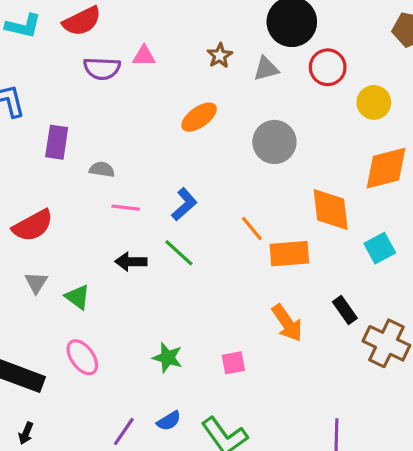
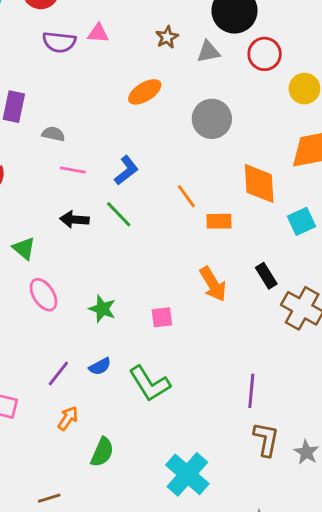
orange rectangle: (289, 254) -> (219, 221), size x0.7
pink ellipse: (82, 357) -> (43, 295), moved

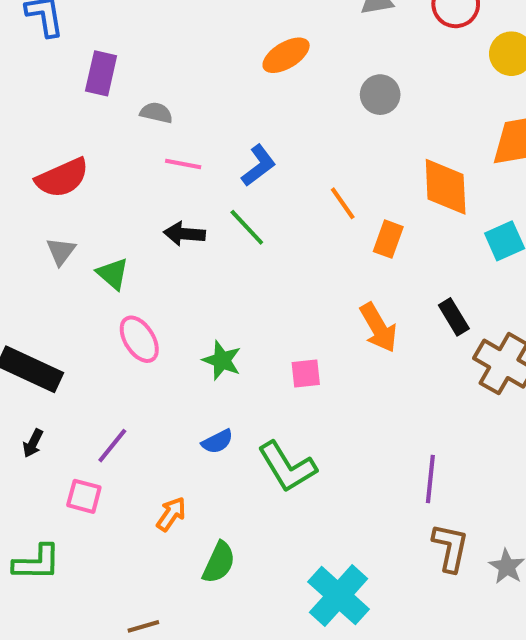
gray circle: (212, 119) -> (380, 95), size x0.7
orange rectangle: (219, 221) -> (388, 239), turned -70
purple line: (58, 374) -> (112, 446), moved

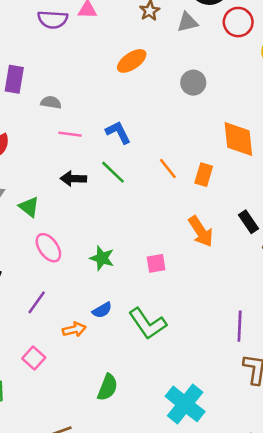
blue L-shape: (259, 166) -> (118, 132), turned -76
orange line: (343, 203) -> (168, 168), moved
purple line: (112, 446) -> (37, 302), moved
pink square: (84, 496) -> (34, 358), moved, turned 30
orange arrow: (171, 514) -> (74, 329), moved, turned 45

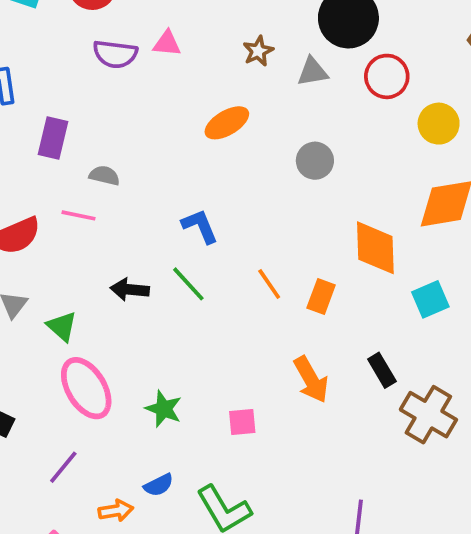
pink line: (70, 134) -> (79, 215), moved
pink ellipse: (48, 248) -> (86, 388), size x1.4

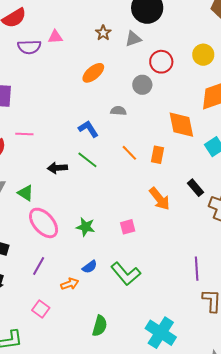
red circle: (387, 76) -> (161, 62), moved
gray semicircle: (104, 176) -> (118, 111), moved

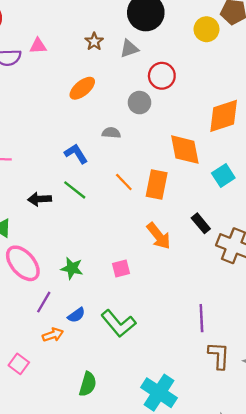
yellow circle: (203, 55) -> (207, 29), moved
orange rectangle: (157, 155) -> (157, 185), size x1.4
purple line: (39, 266) -> (44, 302), moved

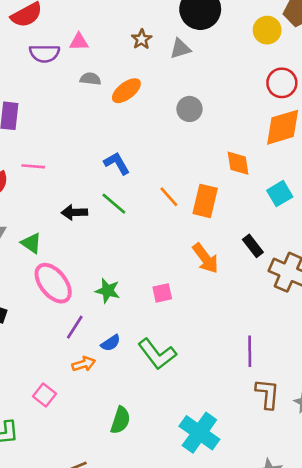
red circle: (162, 76) -> (282, 83), moved
gray semicircle: (111, 133) -> (90, 79), moved
orange diamond: (185, 150) -> (238, 163), size x0.7

